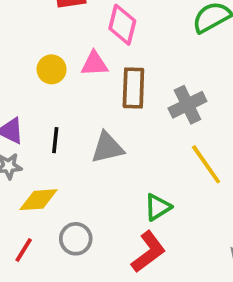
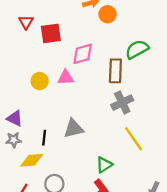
pink diamond: (122, 25) -> (83, 54), turned 60
brown rectangle: (133, 88) -> (115, 71), moved
black line: (55, 140) -> (44, 138), moved

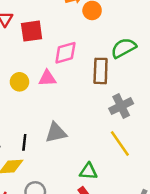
gray cross: (122, 103) -> (121, 106), moved
green triangle: (104, 165) -> (88, 171), turned 36

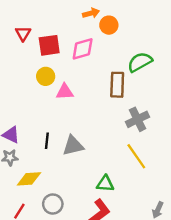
pink diamond: (65, 53) -> (83, 49), moved
yellow circle: (19, 82) -> (46, 76), moved
black line: (24, 142) -> (47, 141), moved

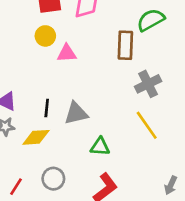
yellow diamond: (29, 179) -> (36, 137), moved
green triangle: (105, 184) -> (100, 147), moved

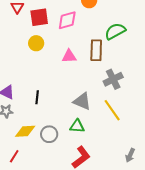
pink triangle: (67, 53) -> (69, 56), moved
gray triangle: (76, 113) -> (82, 101), moved, turned 36
yellow diamond: (36, 137) -> (25, 131), moved
gray circle: (53, 179) -> (49, 134), moved

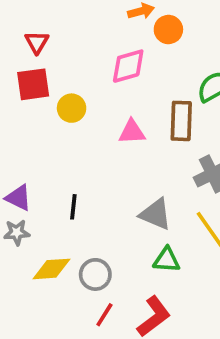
red square: (39, 17) -> (33, 84), moved
green triangle: (77, 126) -> (167, 260), moved
red line: (14, 156) -> (104, 315), moved

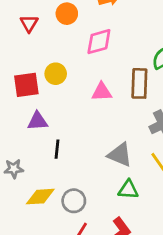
orange circle: (168, 30) -> (67, 14), moved
red square: (33, 84) -> (26, 85), moved
purple triangle: (19, 198) -> (37, 121), moved, turned -30

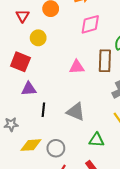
pink diamond: (99, 42) -> (90, 24), moved
yellow circle: (56, 74) -> (38, 38), moved
red square: (26, 85) -> (20, 62), turned 30
gray triangle: (120, 155) -> (76, 112), moved

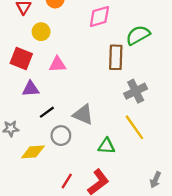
pink triangle: (77, 67) -> (57, 64), moved
black line: (43, 110) -> (47, 112), turned 48
gray circle: (56, 148) -> (61, 136), moved

